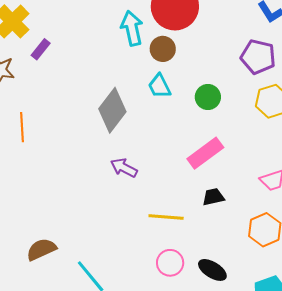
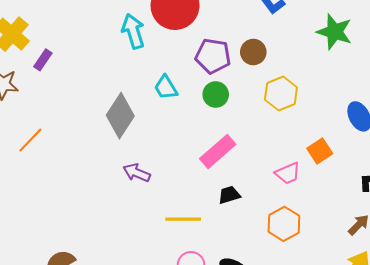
brown circle: (163, 49) -> (253, 52), moved
purple pentagon: (258, 57) -> (213, 56), moved
orange line: (22, 127) -> (30, 140), turned 52

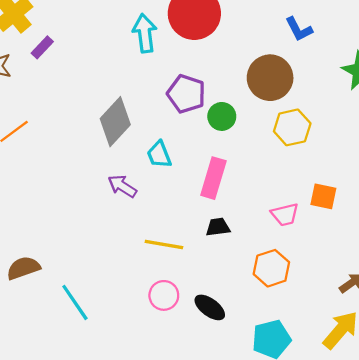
brown circle: (253, 52) -> (270, 78), size x1.6
purple pentagon: (213, 56) -> (186, 94), moved
cyan trapezoid: (166, 87) -> (159, 155), moved
pink rectangle: (218, 151) -> (213, 178), turned -42
orange square: (320, 151) -> (323, 196), turned 35

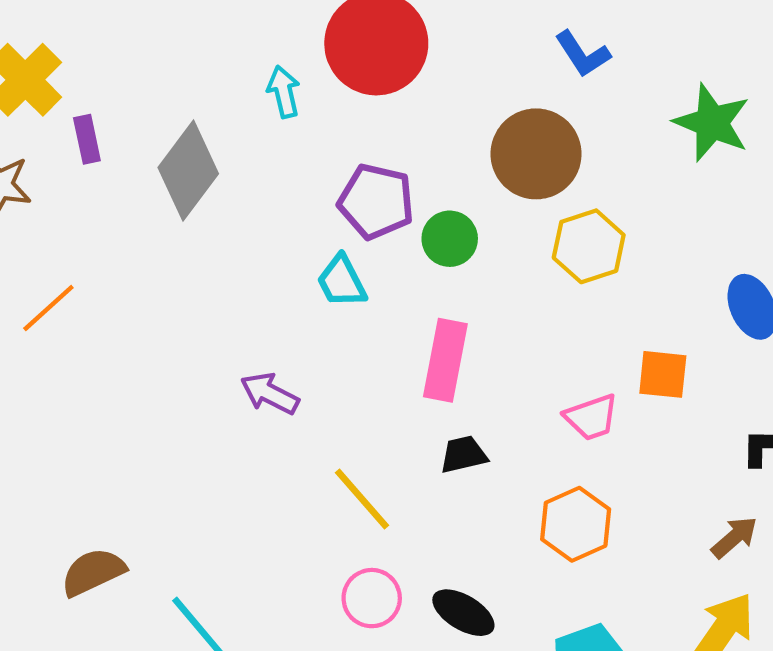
cyan arrow: (145, 33) -> (284, 92), size x0.7
purple rectangle: (42, 47) -> (87, 139), turned -50
gray diamond: (115, 122) -> (188, 171), moved
cyan trapezoid: (159, 155) -> (342, 281), moved
yellow line: (164, 244) -> (362, 499), turned 45

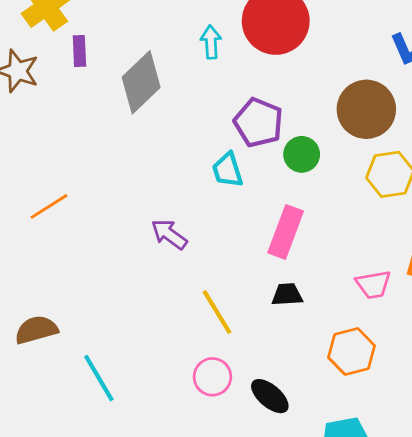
orange line: (48, 308) -> (49, 206), moved

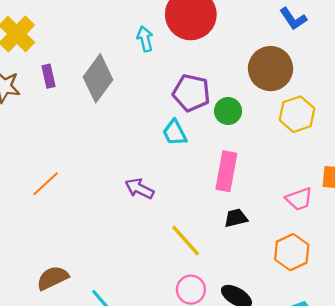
purple rectangle: (79, 51) -> (48, 76), moved

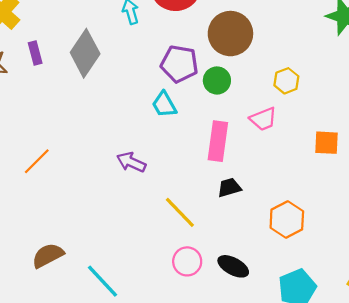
brown circle: (270, 69) -> (230, 34), moved
yellow hexagon: (297, 114) -> (286, 81), size x0.7
pink trapezoid: (299, 199) -> (263, 119), moved

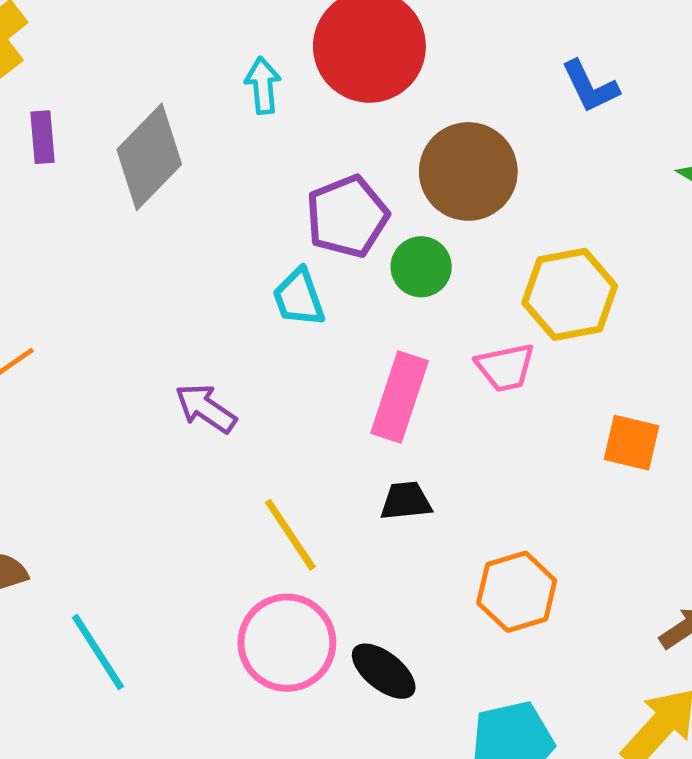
purple pentagon: (179, 64) -> (347, 217), turned 30
yellow hexagon: (286, 81) -> (570, 294), size x1.6
pink circle: (187, 261) -> (287, 643), size x1.5

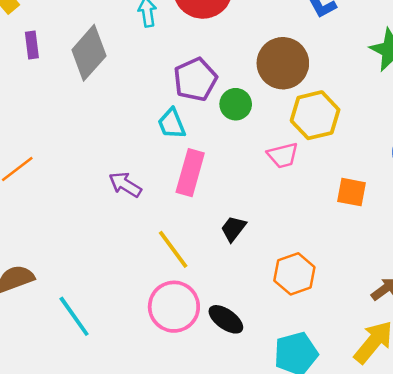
brown circle: (468, 171) -> (283, 63), moved
pink rectangle: (400, 397) -> (190, 173), moved
black trapezoid: (406, 501) -> (233, 229), turned -44

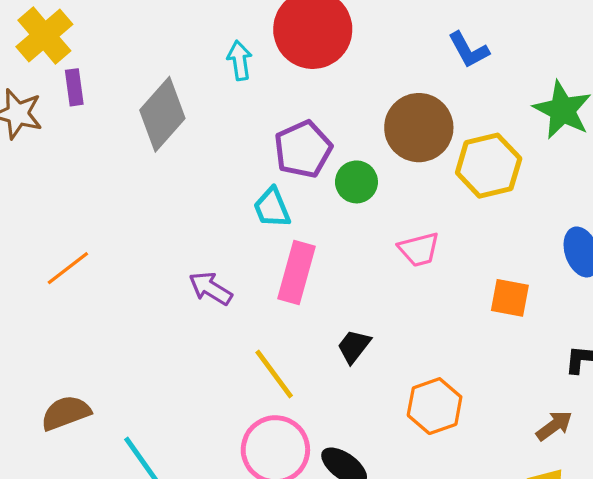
purple rectangle: (32, 45) -> (74, 87), moved
yellow hexagon: (315, 115) -> (489, 166), moved

